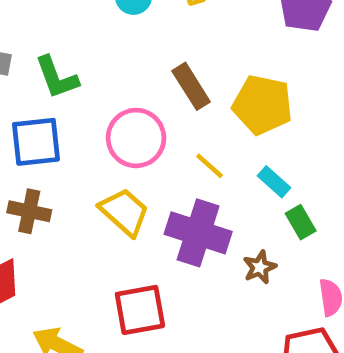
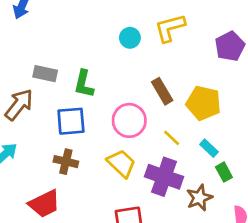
green L-shape: (57, 77) -> (84, 84), turned 32
brown star: (260, 267) -> (199, 198), size x1.4

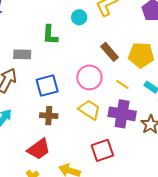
green L-shape: (84, 84) -> (50, 35), moved

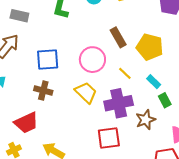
gray rectangle: (22, 54) -> (19, 16), moved
purple cross: (122, 114) -> (119, 103), turned -32
red square: (102, 150) -> (109, 138), moved

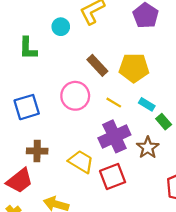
brown cross: (43, 90) -> (37, 151), moved
yellow trapezoid: (86, 92) -> (81, 162), moved

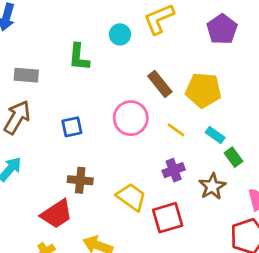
blue square: (27, 107) -> (72, 127), size x0.7
purple cross: (114, 136) -> (174, 170), size x0.6

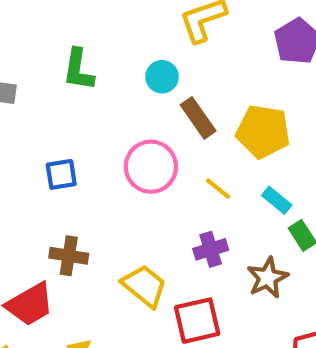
cyan circle: (120, 34) -> (162, 77), moved

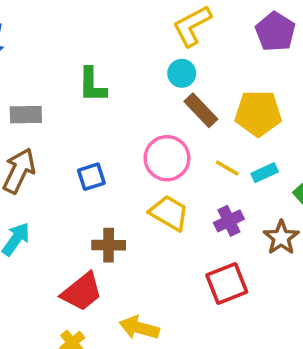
cyan circle: (162, 77) -> (182, 73), moved
cyan rectangle: (277, 200) -> (265, 173), moved, turned -55
yellow trapezoid: (144, 286) -> (169, 213), moved

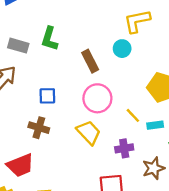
green L-shape: (92, 85) -> (49, 39), moved
brown rectangle: (201, 110) -> (90, 61), moved
brown cross: (109, 245) -> (39, 128), moved

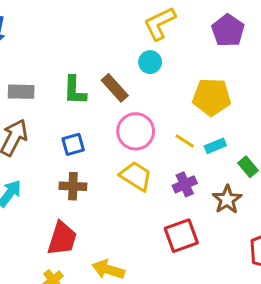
green L-shape: (49, 39) -> (75, 90), moved
red trapezoid: (20, 165) -> (62, 238), turned -36

